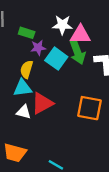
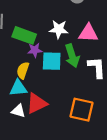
green rectangle: (27, 33) -> (24, 35), size x1.5
pink triangle: (80, 35) -> (88, 33), moved
cyan square: (56, 59) -> (52, 61), turned -36

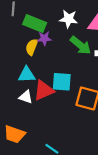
green arrow: (72, 56) -> (81, 45), turned -35
cyan square: (52, 61) -> (62, 82), moved
yellow semicircle: (23, 70) -> (32, 47), moved

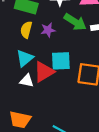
purple star: (44, 38) -> (48, 30), moved
cyan triangle: (27, 75) -> (25, 58), turned -30

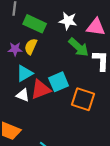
purple star: (48, 30) -> (15, 49), moved
cyan square: (61, 61) -> (59, 82), turned -30

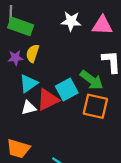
green rectangle: (35, 24) -> (21, 26), moved
green arrow: (78, 47) -> (92, 80), moved
white triangle: (23, 95) -> (29, 108), turned -32

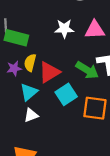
green arrow: (92, 80) -> (87, 70), moved
red triangle: (48, 100) -> (49, 72), moved

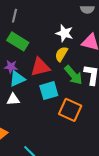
green rectangle: (16, 38) -> (18, 41), moved
yellow semicircle: (30, 63) -> (61, 54), moved
purple star: (14, 68) -> (11, 67), moved

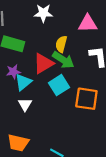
white star: (64, 33) -> (43, 13), moved
green arrow: (73, 75) -> (63, 60), moved
white triangle: (13, 99) -> (25, 104), turned -40

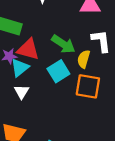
yellow semicircle: (61, 44) -> (84, 59), moved
red triangle: (43, 63) -> (28, 49), moved, turned 45

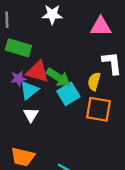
green arrow: (63, 44) -> (58, 77), moved

